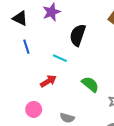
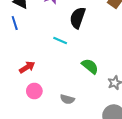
blue line: (26, 47) -> (15, 23), moved
red arrow: (48, 81) -> (27, 67), moved

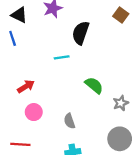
cyan line: (60, 40) -> (62, 57), turned -32
gray semicircle: (67, 99) -> (69, 121), turned 56

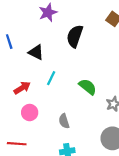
black triangle: (19, 15) -> (36, 52), moved
cyan line: (62, 57) -> (51, 78), moved, turned -56

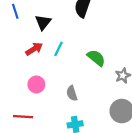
black triangle: (36, 52) -> (43, 22), turned 42
red arrow: (22, 88) -> (34, 49), moved

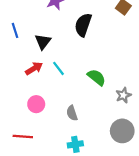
cyan line: (59, 49) -> (59, 68), turned -64

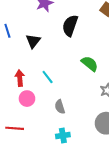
red arrow: (34, 68) -> (20, 78), moved, turned -63
cyan line: (59, 68) -> (48, 77), moved
green semicircle: (97, 77) -> (90, 64), moved

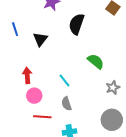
cyan line: (48, 77) -> (64, 81), moved
red line: (15, 128) -> (42, 117), moved

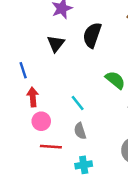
blue line: (15, 29) -> (23, 70), moved
black triangle: (40, 39) -> (56, 44), moved

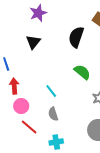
black semicircle: (92, 35) -> (76, 37), moved
red line: (51, 147) -> (29, 127), turned 36

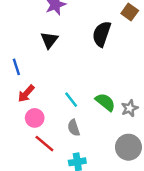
green semicircle: (82, 72) -> (105, 102), moved
red arrow: (14, 86) -> (26, 94), turned -133

